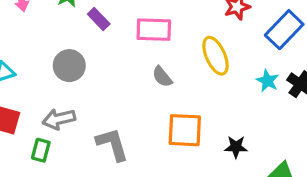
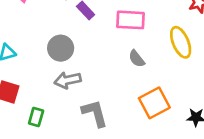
gray arrow: (59, 119) -> (68, 80), moved
orange square: (185, 130) -> (154, 103), turned -32

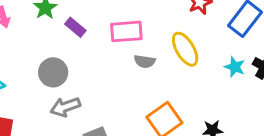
gray semicircle: (137, 59) -> (145, 61), moved, turned -36

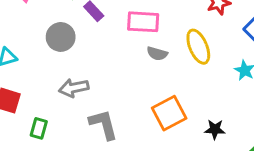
gray circle: (53, 72) -> (61, 37), moved

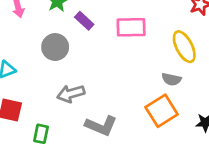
gray semicircle: (157, 53) -> (171, 79), moved
gray L-shape: (103, 124) -> (101, 126), turned 132

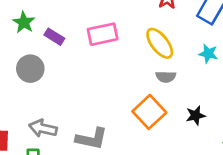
gray semicircle: (171, 79) -> (166, 77), moved
gray arrow: (71, 94) -> (43, 128), moved, turned 40

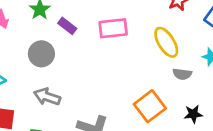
gray semicircle: (166, 77) -> (182, 74), moved
gray arrow: (43, 128) -> (47, 97), moved

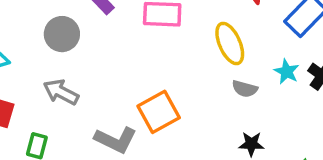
orange square: (150, 106) -> (159, 112), moved

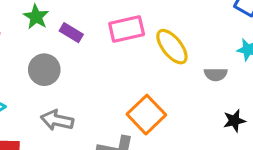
yellow ellipse: (230, 43) -> (172, 47), moved

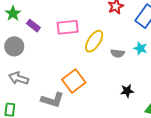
yellow ellipse: (172, 47) -> (94, 41), turned 65
gray semicircle: (216, 74) -> (118, 53), moved

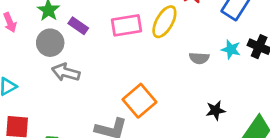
yellow ellipse: (94, 41) -> (164, 22), moved
gray circle: (14, 46) -> (50, 43), moved
gray arrow: (19, 78) -> (66, 72), moved

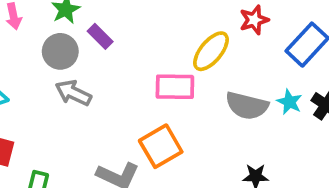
pink rectangle: (127, 25) -> (175, 87), moved
gray semicircle: (199, 58) -> (247, 106), size x1.6

